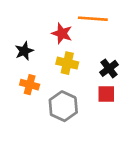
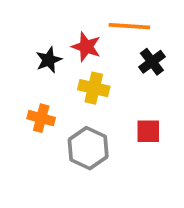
black star: (24, 51) -> (49, 60), moved
black cross: (109, 68) -> (152, 62), moved

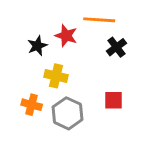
yellow cross: (94, 88) -> (56, 76), moved
orange cross: (41, 118) -> (32, 105), moved

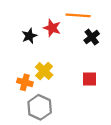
yellow cross: (56, 76) -> (44, 71), moved, turned 30
gray hexagon: (68, 113) -> (40, 107), moved

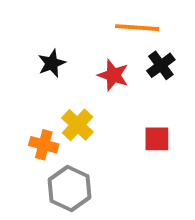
red star: (52, 28) -> (113, 75), moved

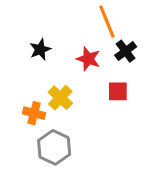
orange line: (137, 28) -> (107, 22), turned 64
red square: (157, 139) -> (118, 91), moved

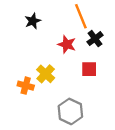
black star: (40, 50) -> (33, 21), moved
gray hexagon: (54, 147) -> (70, 111), moved

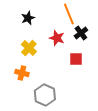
yellow cross: (46, 74) -> (29, 48), moved
gray hexagon: (70, 111) -> (45, 95), moved

